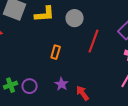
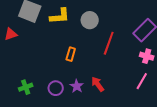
purple circle: (30, 86) -> (56, 88), moved
red arrow: (83, 93) -> (98, 84), moved

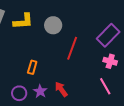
orange rectangle: (71, 54) -> (32, 67), moved
pink line: (142, 81) -> (105, 86), turned -60

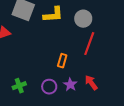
red line: (72, 48) -> (89, 44), moved

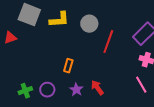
red line: (89, 44) -> (108, 42), moved
purple circle: (49, 87) -> (47, 90), moved

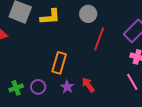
gray circle: (89, 24) -> (88, 14), moved
orange rectangle: (68, 66) -> (59, 63), size x1.5

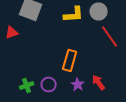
yellow L-shape: (50, 17) -> (74, 14), moved
red line: (99, 39) -> (110, 36), turned -55

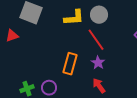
red line: (110, 36) -> (96, 40), moved
purple star: (78, 84) -> (98, 63), moved

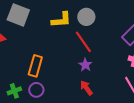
orange rectangle: (70, 64) -> (35, 66), moved

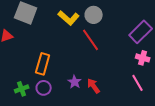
yellow L-shape: (61, 20) -> (69, 18), turned 45
purple star: (85, 65) -> (75, 82), moved

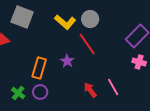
purple star: (75, 82) -> (67, 61), moved
pink line: (138, 83) -> (113, 87), moved
green cross: (22, 89) -> (18, 93), turned -32

